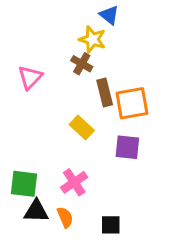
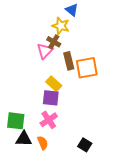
pink triangle: (30, 77) -> (45, 51), moved
purple square: (127, 147) -> (51, 98), moved
black square: (111, 225) -> (85, 145), moved, turned 32

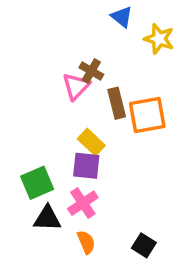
yellow star: (61, 26) -> (159, 39), moved
green square: (16, 121) -> (37, 183), moved, turned -30
black triangle: (24, 139) -> (47, 218), moved
orange semicircle: (43, 143) -> (86, 242), moved

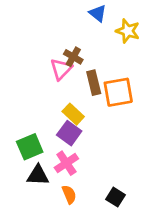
purple square: (86, 166) -> (69, 133), turned 30

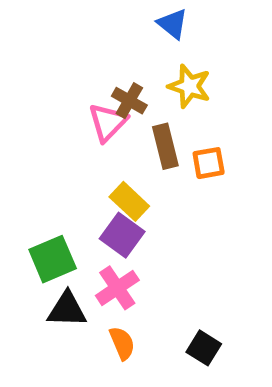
yellow star: (128, 31) -> (189, 86), moved
orange square: (118, 92) -> (209, 163), size x0.6

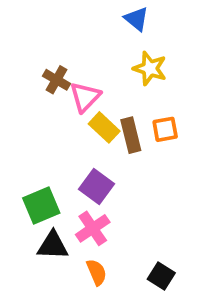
brown cross: (129, 101) -> (57, 80), moved
brown rectangle: (165, 146) -> (131, 135), moved
yellow rectangle: (129, 201) -> (104, 127), moved

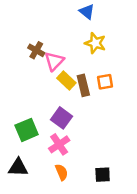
black triangle: (53, 246) -> (18, 167), moved
black square: (161, 276) -> (103, 175), turned -35

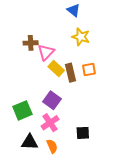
brown cross: (36, 50) -> (31, 43), turned -32
black triangle: (18, 167) -> (30, 142), moved
black square: (103, 175) -> (83, 133), moved

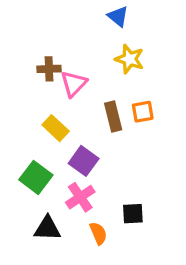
yellow rectangle: (56, 69) -> (56, 128), moved
green square: (22, 110) -> (36, 177), turned -30
orange semicircle: (52, 146) -> (98, 233), moved

